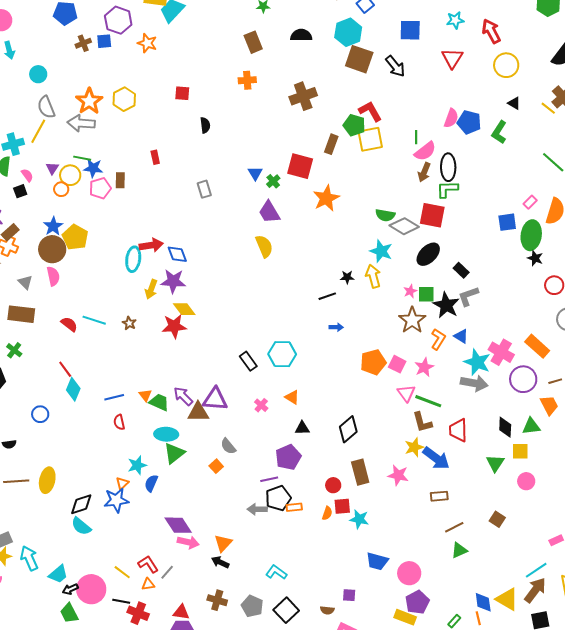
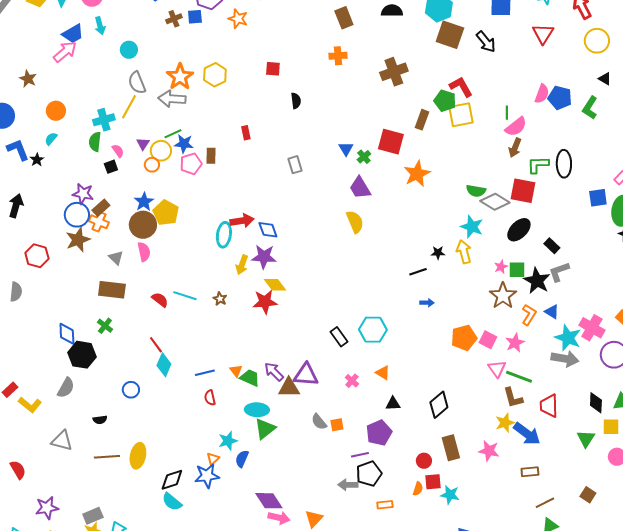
green line: (82, 158) -> (173, 134), turned -36
black ellipse: (448, 167) -> (564, 164), moved
orange square: (216, 466) -> (337, 425), moved, turned 32
orange rectangle: (294, 507) -> (385, 505), moved

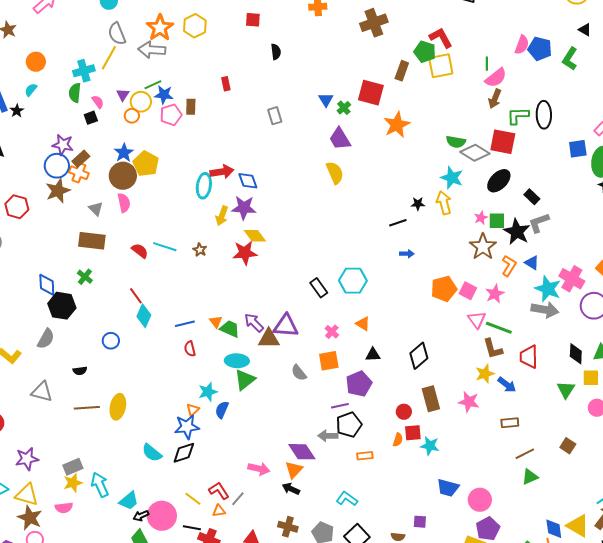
orange square: (337, 425) -> (329, 361), moved, size x1.5
blue arrow: (527, 434) -> (507, 385), size x0.7
black diamond: (172, 480) -> (184, 453), moved
purple diamond: (269, 501) -> (302, 452), moved

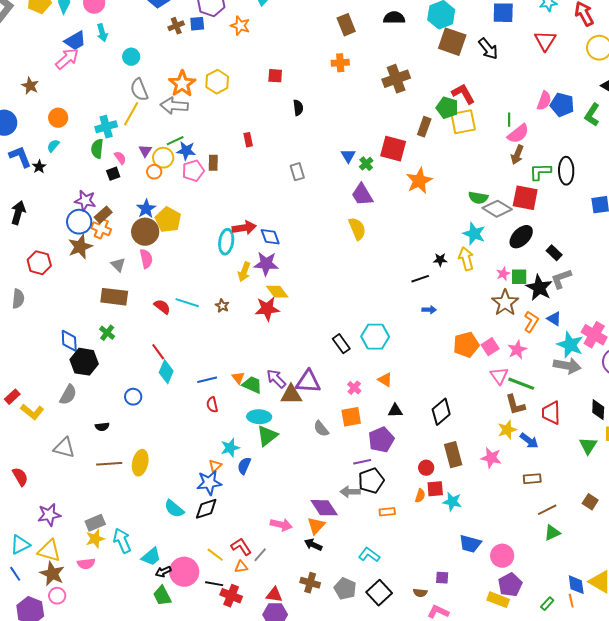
pink square: (468, 291) -> (490, 347), turned 30

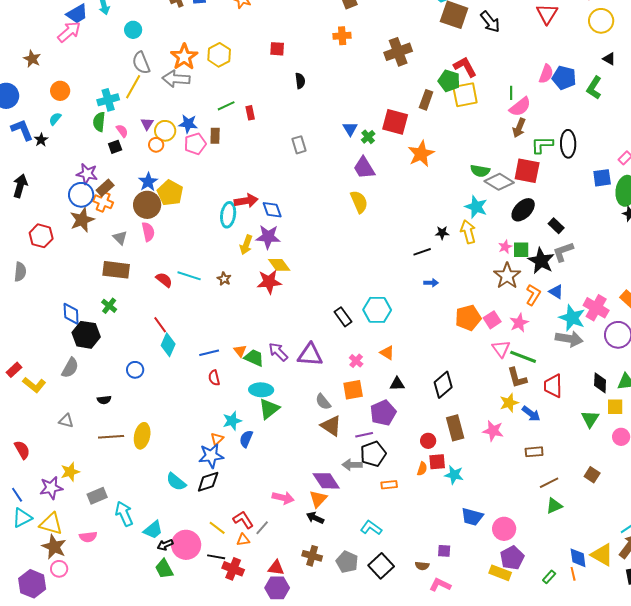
green line: (175, 141) -> (226, 106), moved
brown triangle: (291, 395) -> (331, 426), moved, turned 35
gray triangle: (64, 448) -> (66, 421), size x0.7
yellow star: (95, 539) -> (70, 472), moved
blue line: (15, 574) -> (17, 495), moved

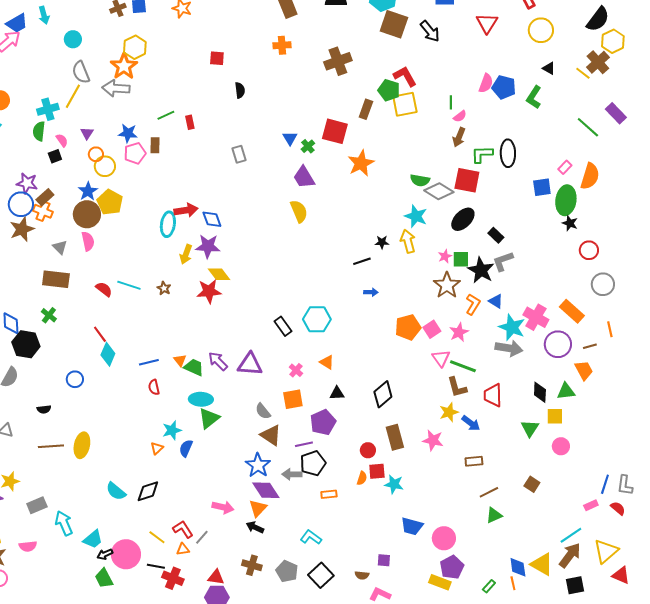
yellow hexagon: (219, 55) -> (135, 47), moved
pink semicircle: (520, 107) -> (460, 116), size x0.6
yellow circle: (165, 131) -> (105, 166), moved
blue star: (211, 456) -> (258, 465), moved, turned -30

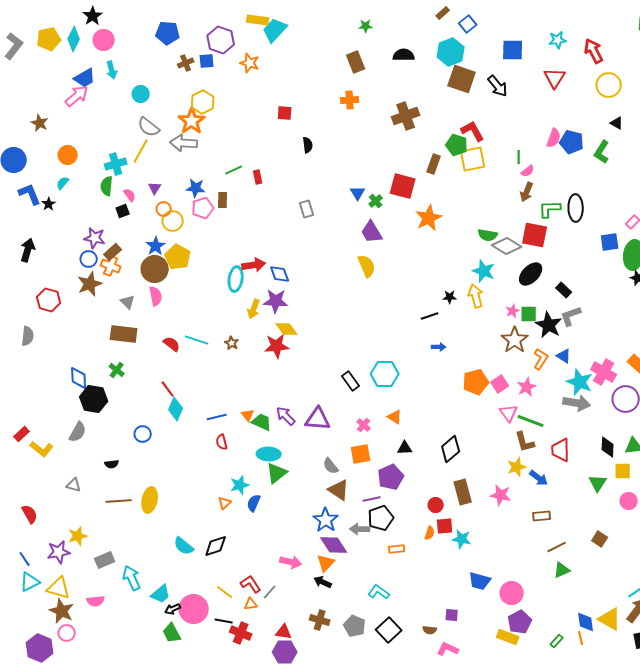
gray semicircle: (81, 72) -> (149, 127), turned -30
blue circle: (21, 204) -> (89, 259), size x0.7

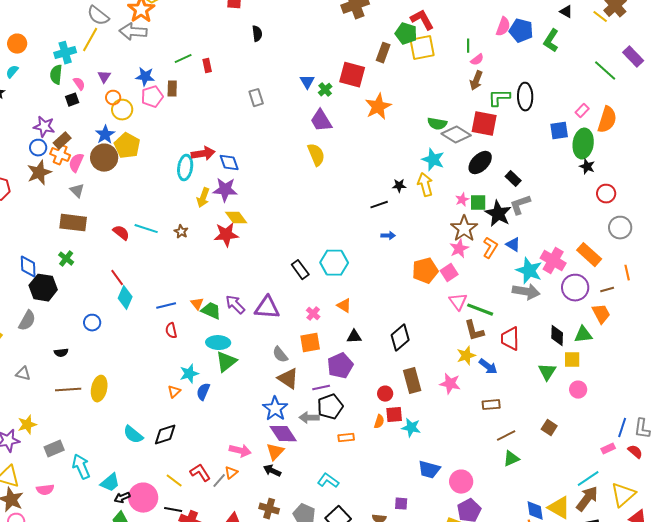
pink semicircle: (156, 296) -> (76, 163), moved, turned -144
pink star: (527, 387) -> (459, 249), moved
orange triangle: (251, 604) -> (231, 473), moved, turned -32

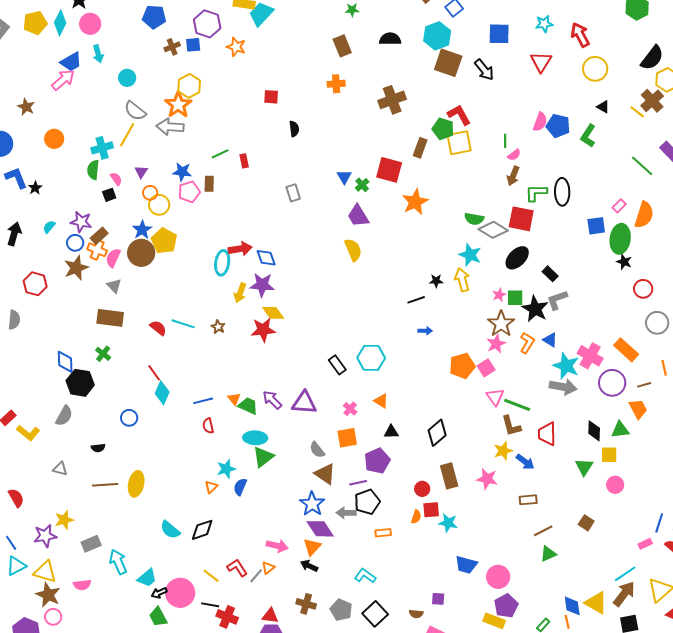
cyan semicircle: (12, 72) -> (49, 227), moved

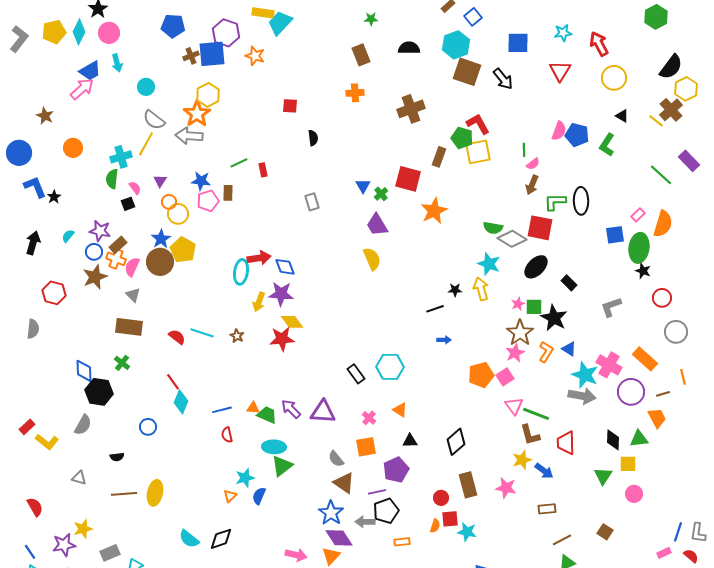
blue square: (193, 45) -> (212, 54), size x1.8
gray L-shape: (557, 300) -> (611, 307), moved
orange triangle: (234, 399) -> (253, 408), turned -48

